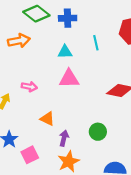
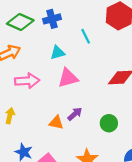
pink arrow: (29, 87) -> (27, 81), moved, size x1.5
purple arrow: (64, 138) -> (75, 114), moved, turned 49

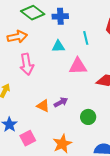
pink triangle: (68, 78) -> (78, 66), moved
pink arrow: (27, 81) -> (27, 64), turned 70

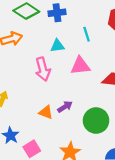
pink arrow: (27, 64) -> (43, 69), moved
green circle: (88, 117) -> (96, 121), size x1.5

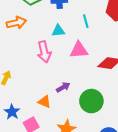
orange triangle: (46, 112) -> (45, 102), moved

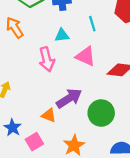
orange arrow: (16, 23) -> (15, 28), turned -108
pink triangle: (79, 50) -> (86, 56), turned 30
purple arrow: (63, 87) -> (69, 98), size x1.6

